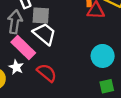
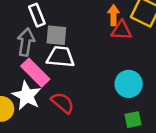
white trapezoid: (45, 34) -> (61, 57), turned -35
white star: (16, 67) -> (27, 96), size x1.6

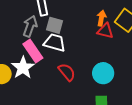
red semicircle: (63, 103) -> (67, 72), moved

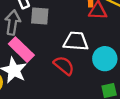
white trapezoid: (55, 43) -> (76, 41), moved

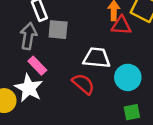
pink rectangle: (21, 50) -> (37, 66), size x0.7

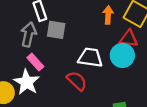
red triangle: (121, 25) -> (129, 39), moved
cyan circle: (128, 77) -> (122, 55), moved

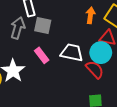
pink rectangle: (35, 62) -> (42, 55), moved
red semicircle: (77, 81) -> (95, 70), moved

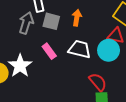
orange arrow: (90, 15) -> (77, 18), moved
red semicircle: (95, 70) -> (98, 82), moved

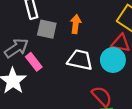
gray arrow: (26, 23) -> (16, 48), moved, turned 40
pink rectangle: (49, 51) -> (34, 62), moved

